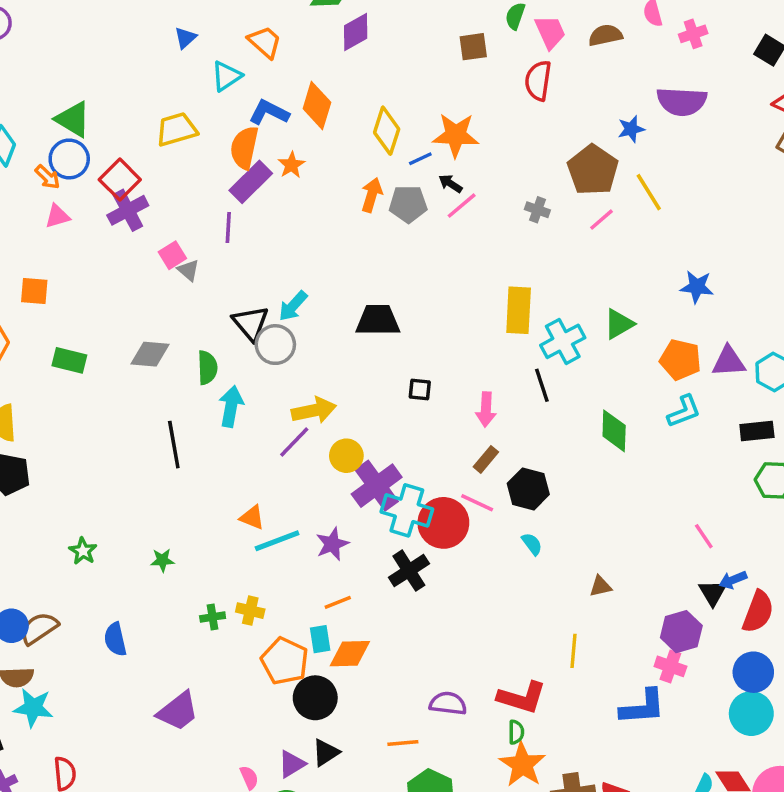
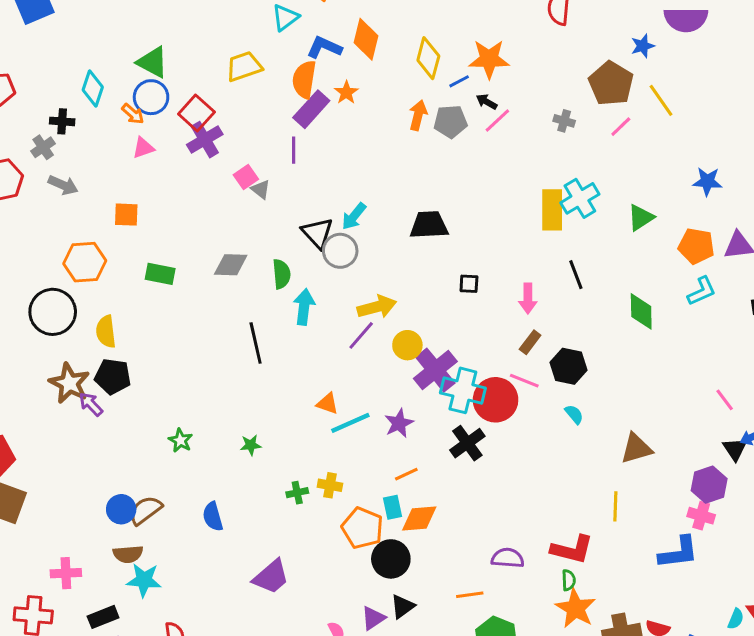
cyan cross: (563, 341) -> (580, 198), moved
brown triangle: (601, 586) -> (636, 448), size x1.6

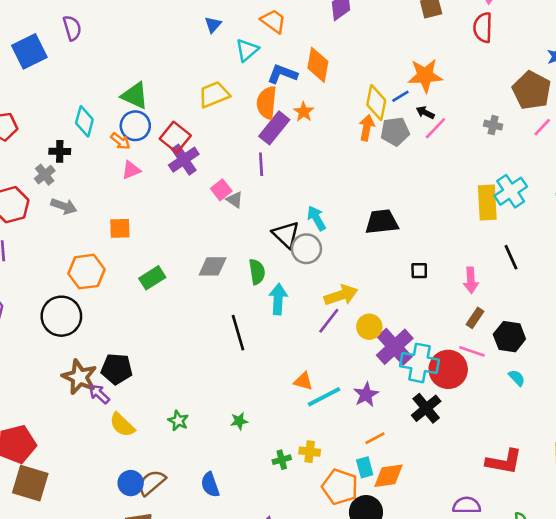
yellow diamond: (428, 58) -> (376, 103), moved
cyan arrow: (354, 216) -> (316, 218), turned 115
green rectangle: (160, 274) -> (152, 278), turned -40
yellow semicircle: (106, 332) -> (122, 425), moved, turned -36
red L-shape: (572, 549) -> (504, 462), moved

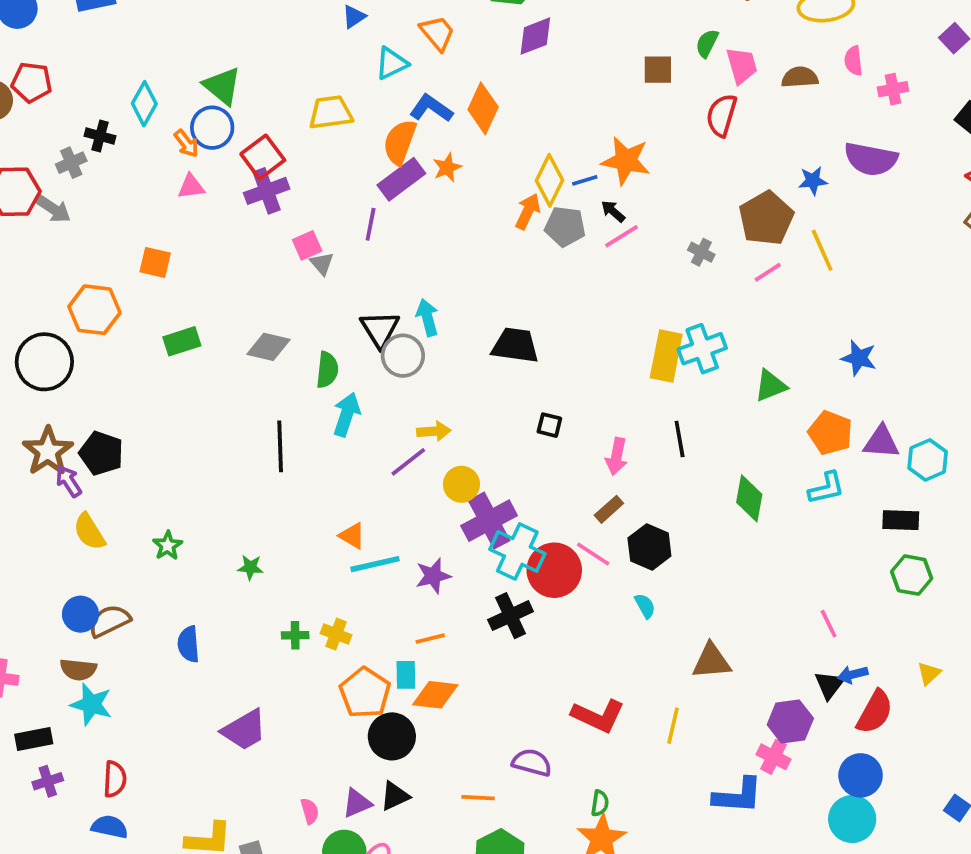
gray arrow: (64, 206) -> (53, 209), moved
yellow arrow: (341, 295) -> (434, 431), size x0.7

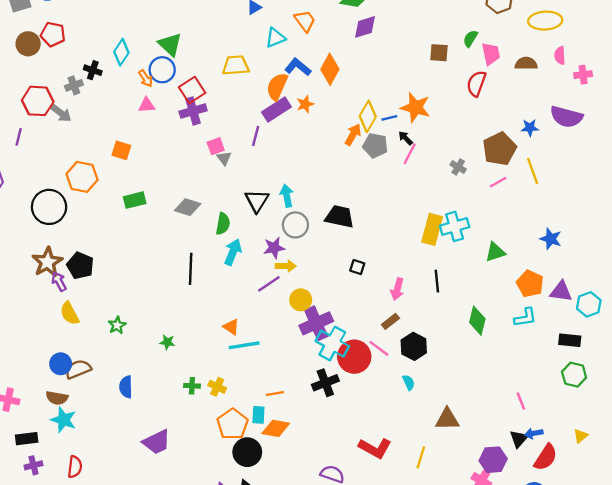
pink line: (621, 236) -> (410, 154), turned -35
gray circle: (403, 356) -> (295, 225), moved
purple star: (433, 576) -> (274, 248), moved

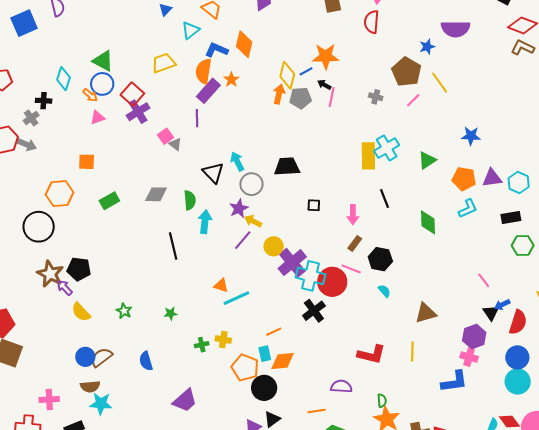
yellow arrow: (286, 266) -> (253, 221), turned -138

